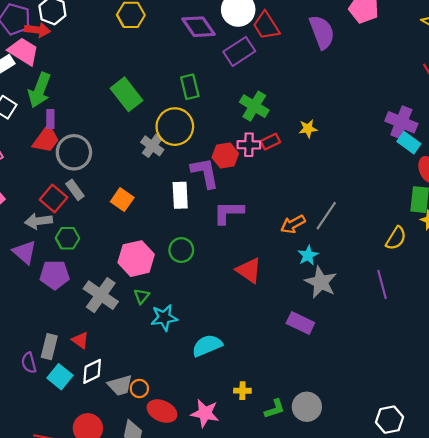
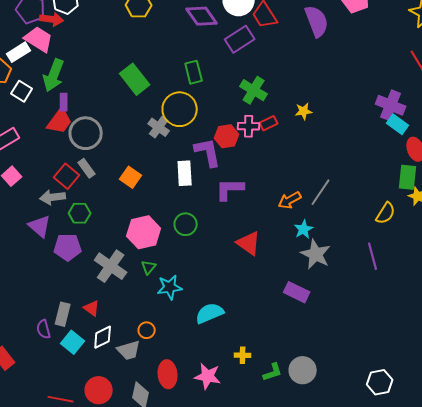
orange circle: (139, 388) -> (147, 330), moved
red ellipse: (162, 411) -> (168, 374), turned 60

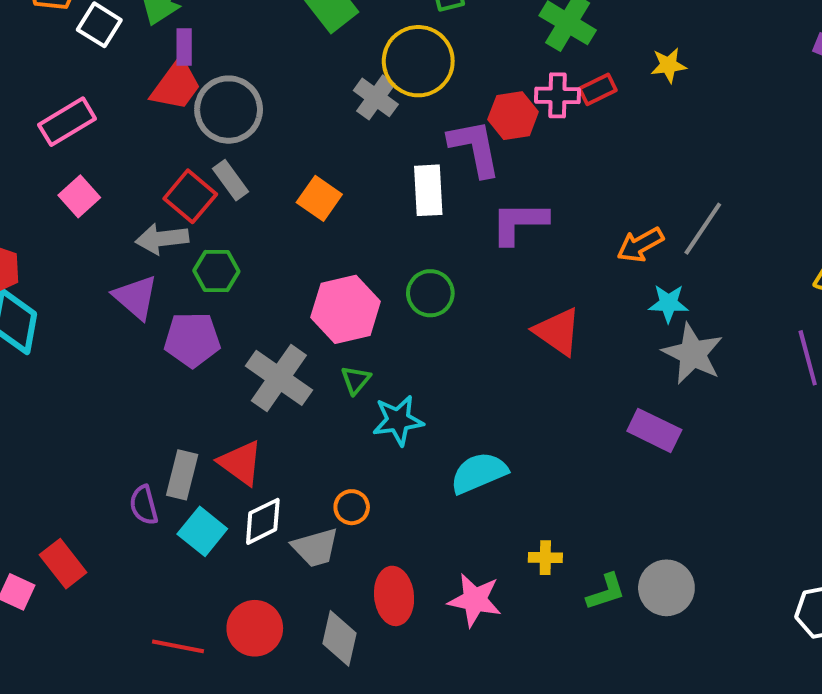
cyan star: (304, 229) -> (668, 303), turned 30
red triangle: (92, 308) -> (241, 463), size x1.4

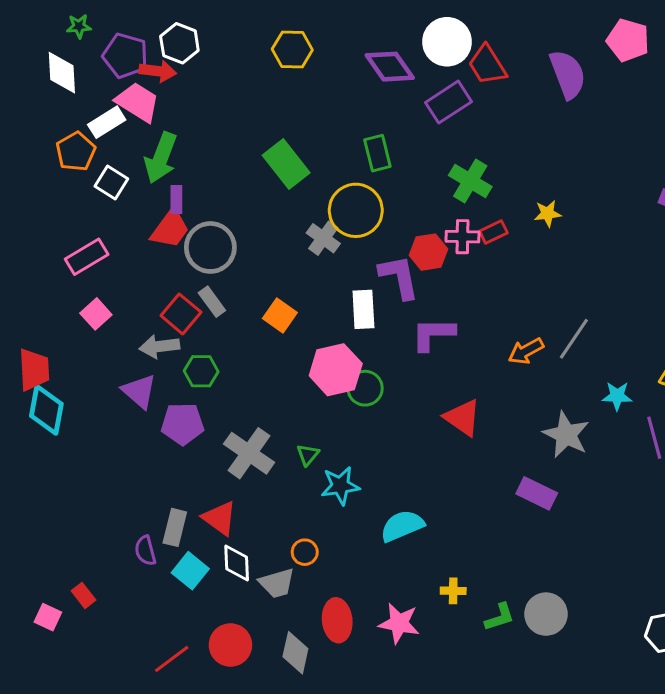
cyan star: (668, 303) -> (617, 396), moved
pink hexagon: (346, 309) -> (336, 370), moved
white diamond: (263, 521) -> (237, 563), turned -66
red rectangle: (63, 564) -> (84, 595), size x0.7
red line: (178, 646) -> (172, 659), turned -48

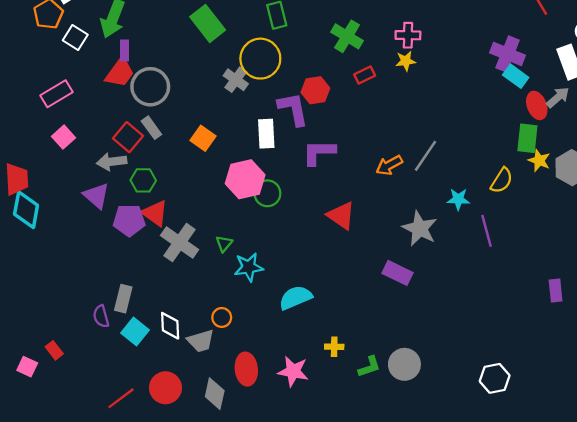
pink cross: (462, 237) -> (408, 35), moved
red triangle: (220, 518) -> (155, 213), moved

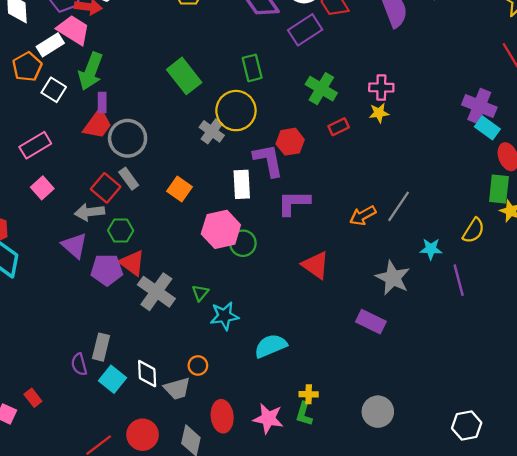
green L-shape: (369, 367) -> (304, 414), moved, turned 125

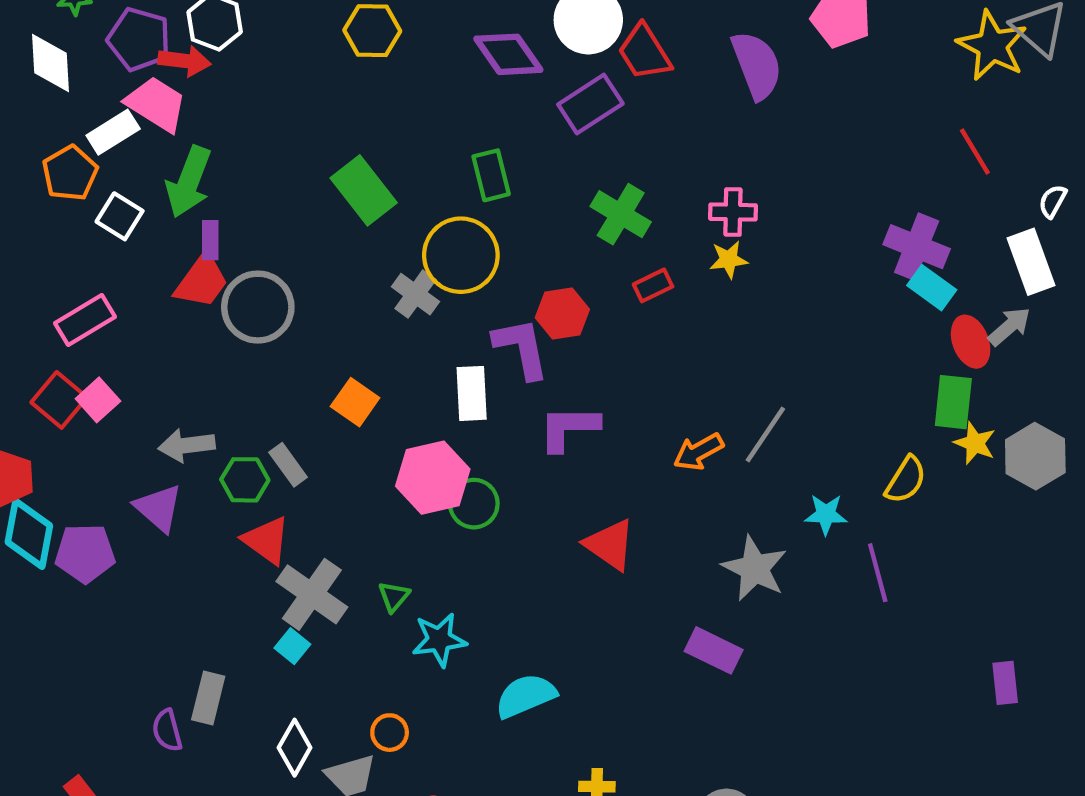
gray rectangle: (129, 179) -> (288, 465), moved
red square: (106, 188) -> (59, 400), moved
purple pentagon: (107, 270) -> (85, 553), moved
white diamond: (147, 374) -> (295, 748), turned 32
cyan square: (113, 379) -> (292, 646), moved, size x0.7

